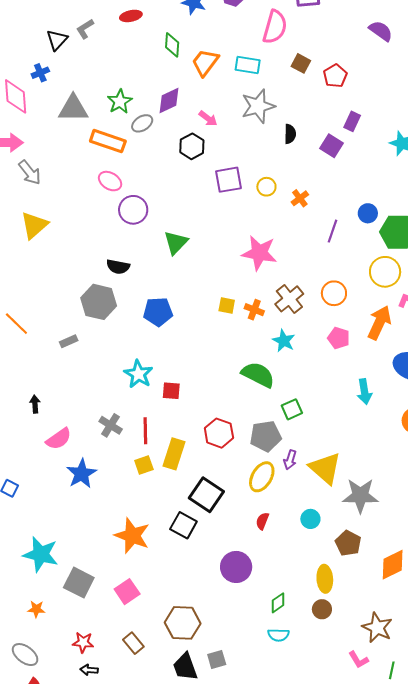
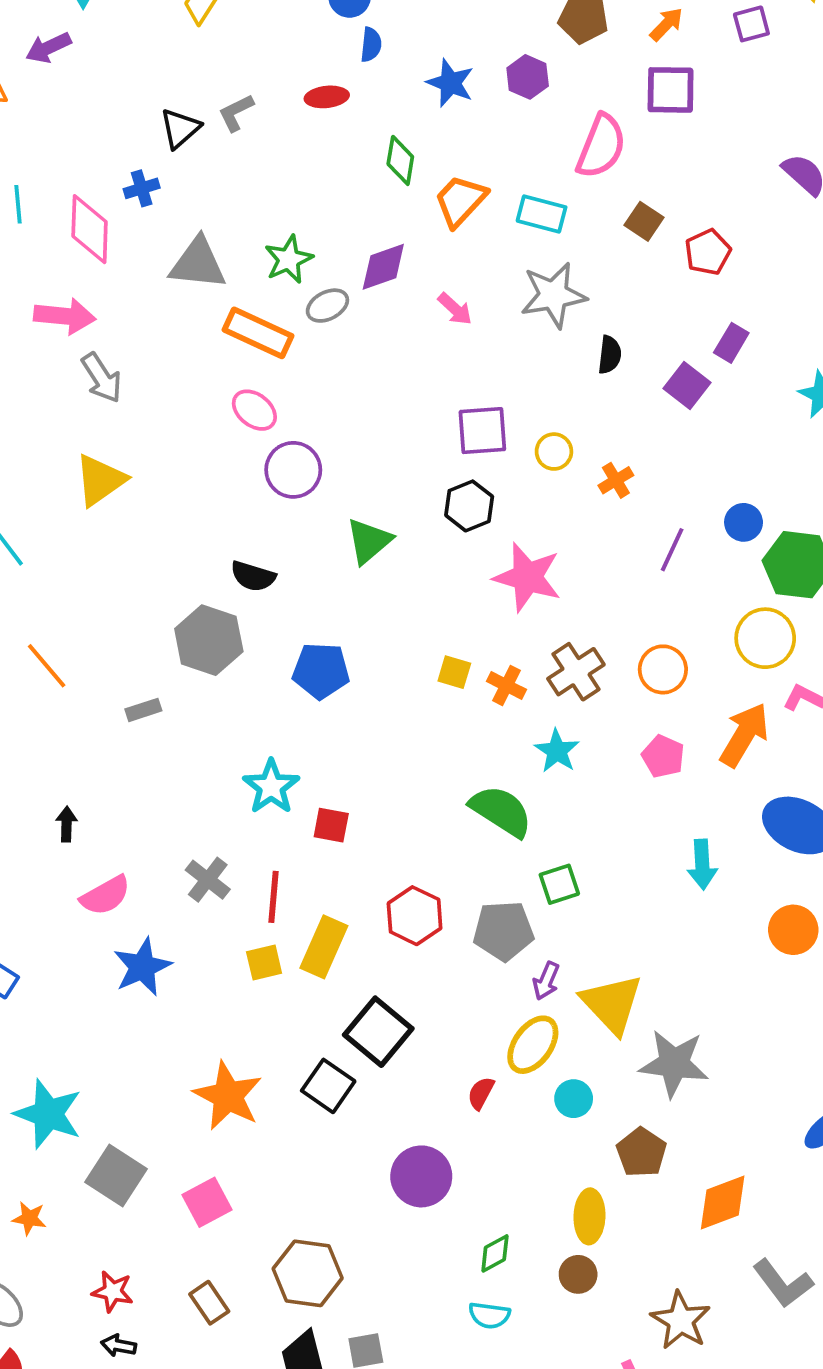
black hexagon: (192, 146) -> (469, 506), moved
yellow ellipse: (262, 477) -> (533, 1045), moved

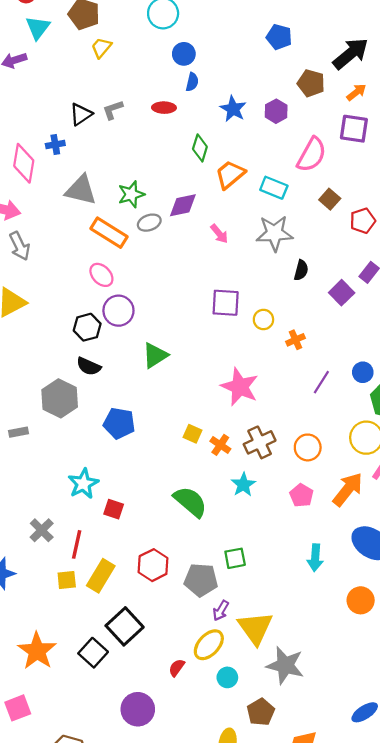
black hexagon: (469, 506) -> (87, 327), moved
green semicircle: (501, 811) -> (190, 502), moved

